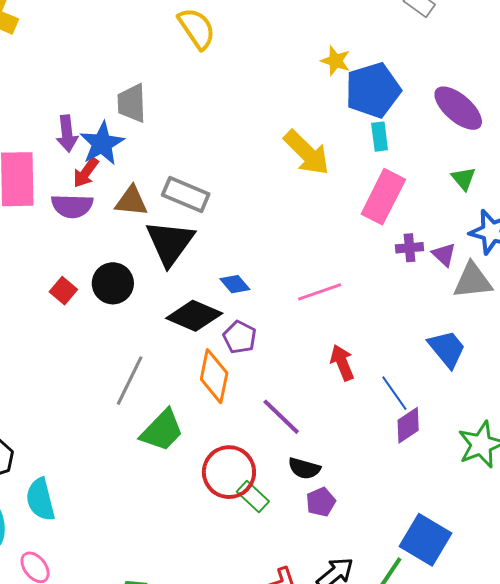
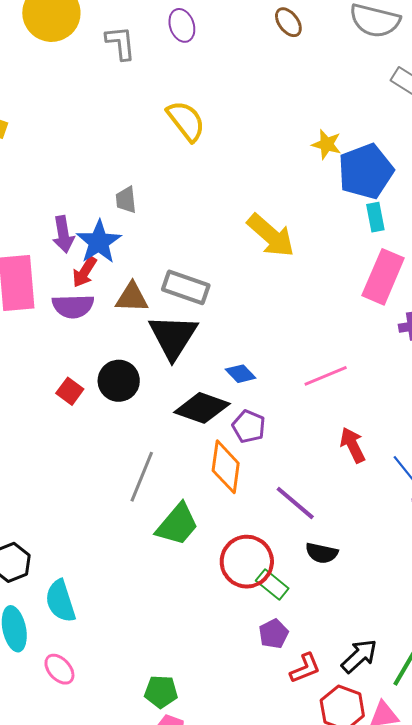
gray trapezoid: (132, 103) -> (126, 200), size x0.7
yellow arrow: (307, 153) -> (271, 235), moved
purple pentagon: (321, 502) -> (274, 634), moved

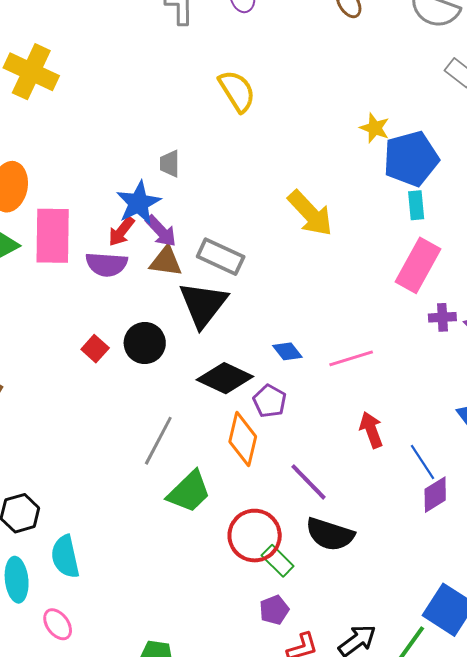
purple arrow: (63, 234) -> (161, 231), moved, turned -39
blue diamond: (241, 374) -> (287, 351), moved
black semicircle: (322, 553) -> (330, 534), size x1.5

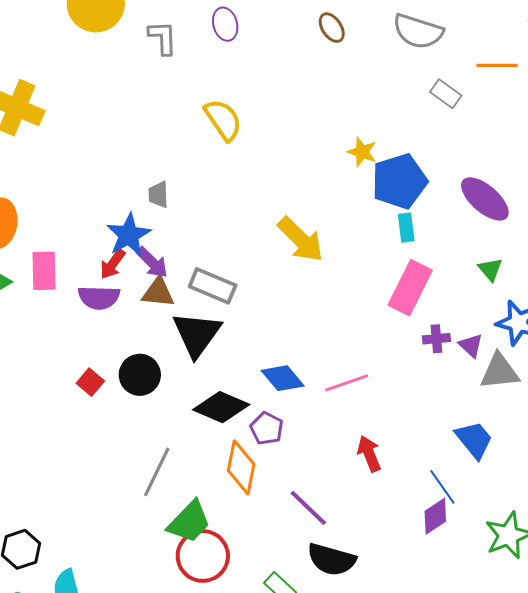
pink rectangle: (53, 236) -> (44, 271), size x0.7
blue diamond: (287, 351) -> (283, 378), size x1.4
blue line: (423, 462) -> (442, 487), moved
red circle: (255, 536) -> (203, 556), moved

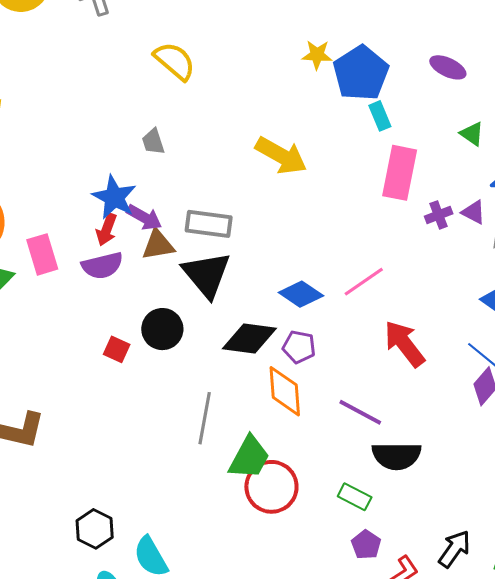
gray trapezoid: (158, 195) -> (153, 142), moved
purple ellipse: (485, 199) -> (448, 67), size x0.7
red arrow: (369, 454) -> (405, 344), size x1.4

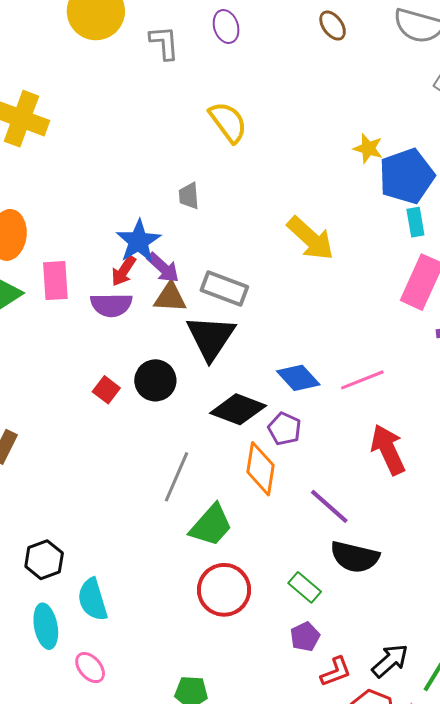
red circle: (271, 487) -> (224, 590), moved

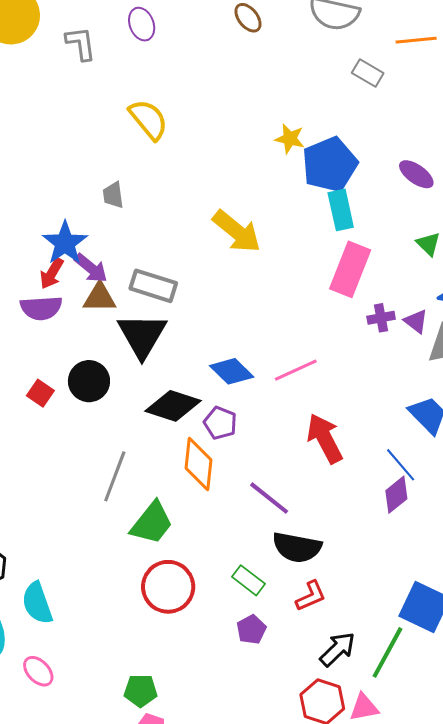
cyan rectangle: (415, 222) -> (341, 210), size x1.4
red L-shape: (336, 672) -> (311, 596), moved

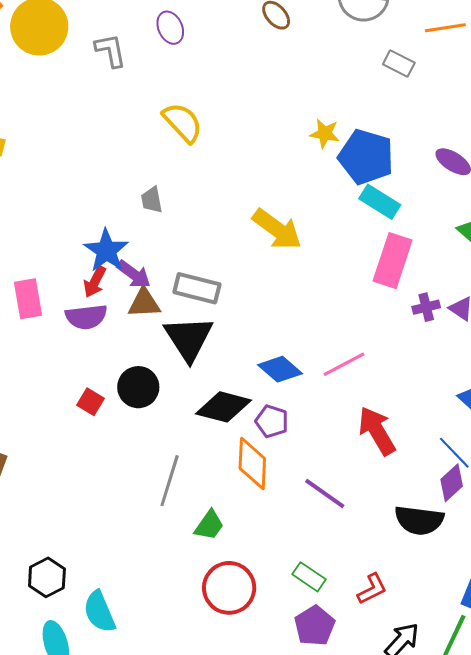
blue pentagon: (330, 164) -> (366, 157), turned -30
cyan rectangle: (341, 210) -> (380, 202), turned -42
green trapezoid: (152, 523) -> (209, 525), size x0.7
black semicircle: (297, 547) -> (419, 520), moved
purple pentagon: (251, 629) -> (315, 626), size x1.4

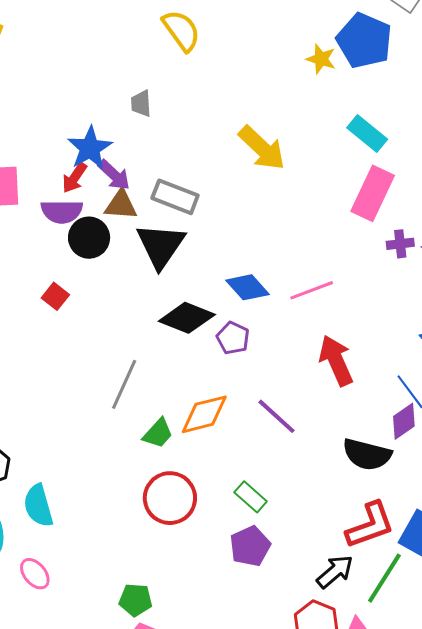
blue pentagon: (366, 157) -> (364, 41), moved
black circle: (138, 387) -> (89, 238), moved
orange diamond: (252, 464) -> (204, 414), moved, turned 66
red L-shape: (372, 589) -> (370, 525), moved, size x1.6

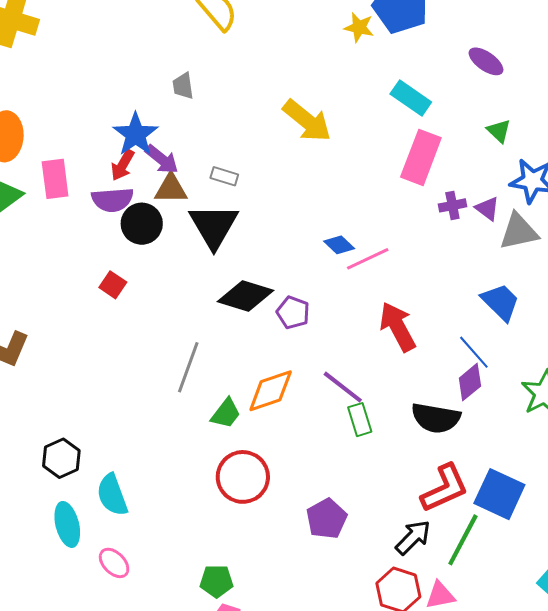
gray rectangle: (175, 197) -> (224, 176), size x0.6
blue diamond: (248, 287) -> (339, 245), moved, size x0.7
green rectangle: (251, 497) -> (360, 420), moved, turned 36

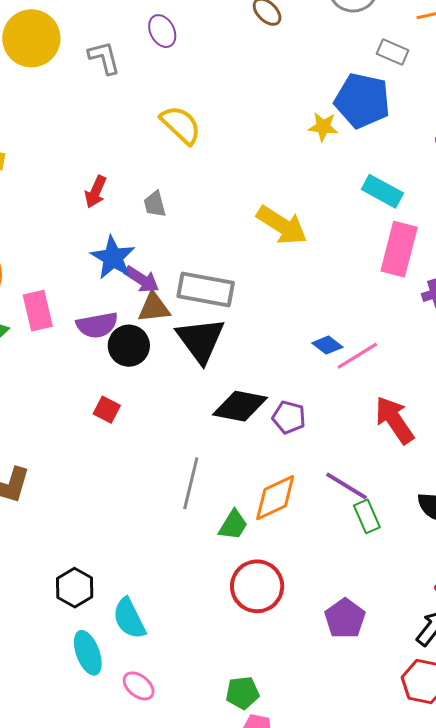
red arrow: (123, 165) -> (96, 192), moved
gray rectangle: (224, 176) -> (206, 289), size x2.0

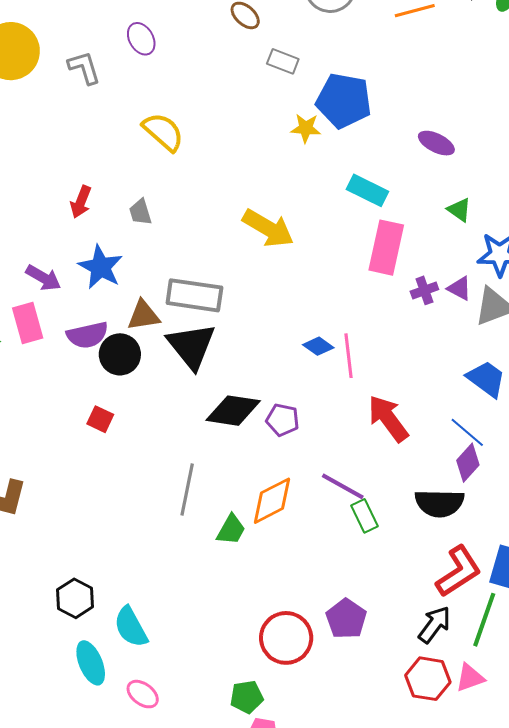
gray rectangle: (393, 52) -> (283, 61), moved
purple arrow: (142, 279) -> (43, 278), moved
pink line: (357, 356) -> (349, 356), turned -63
red circle: (257, 586) -> (286, 638), moved

